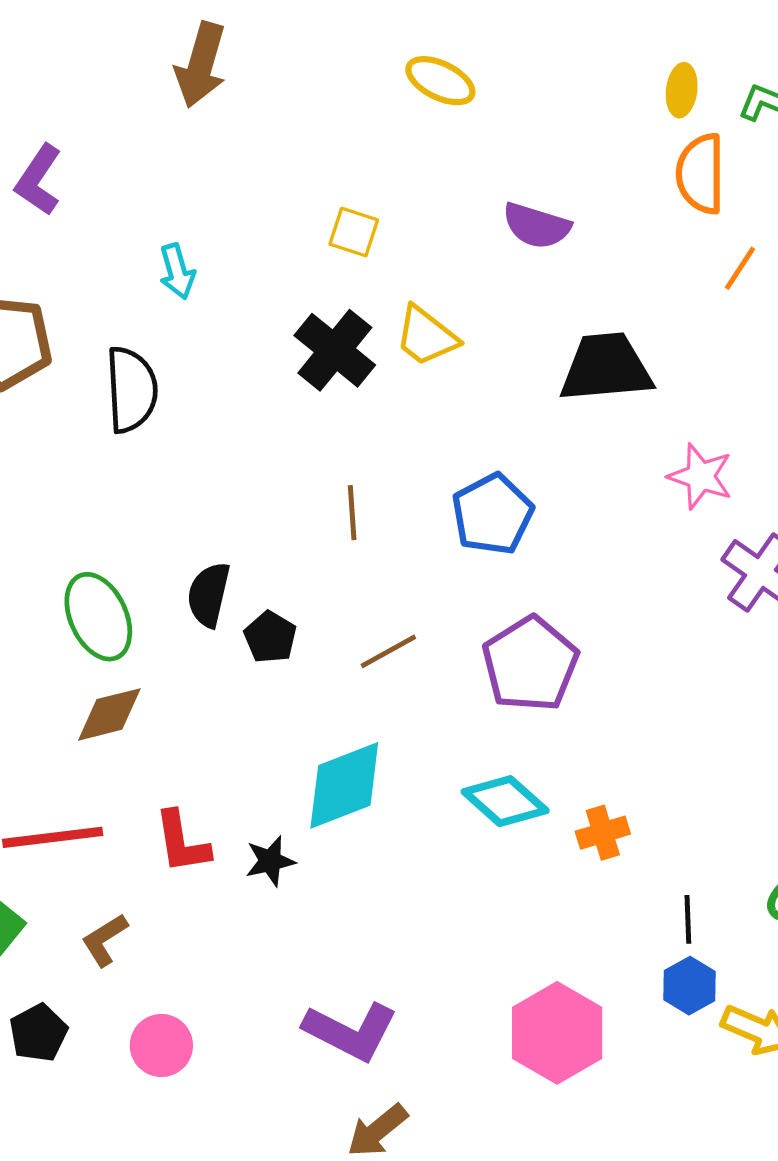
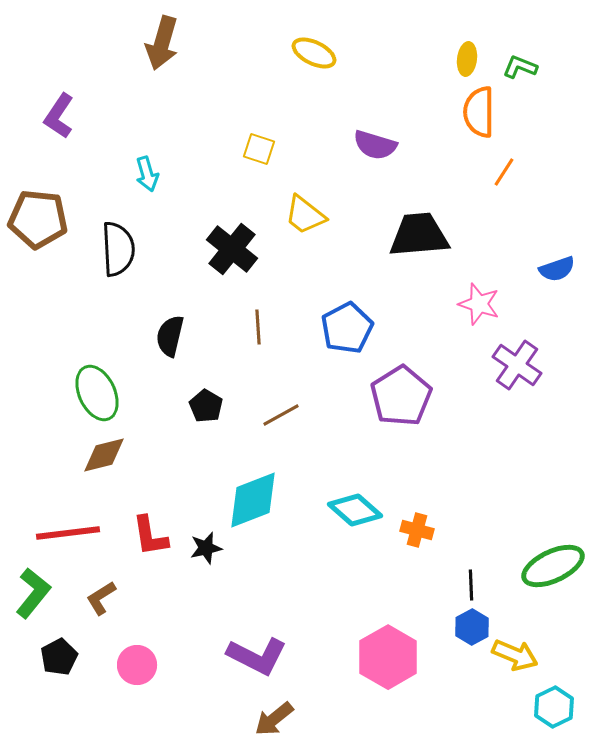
black cross: (335, 350) -> (232, 249), moved
black semicircle: (209, 595) -> (170, 336), moved
purple pentagon: (530, 664) -> (401, 396), moved
orange cross: (603, 833) -> (417, 530), turned 32

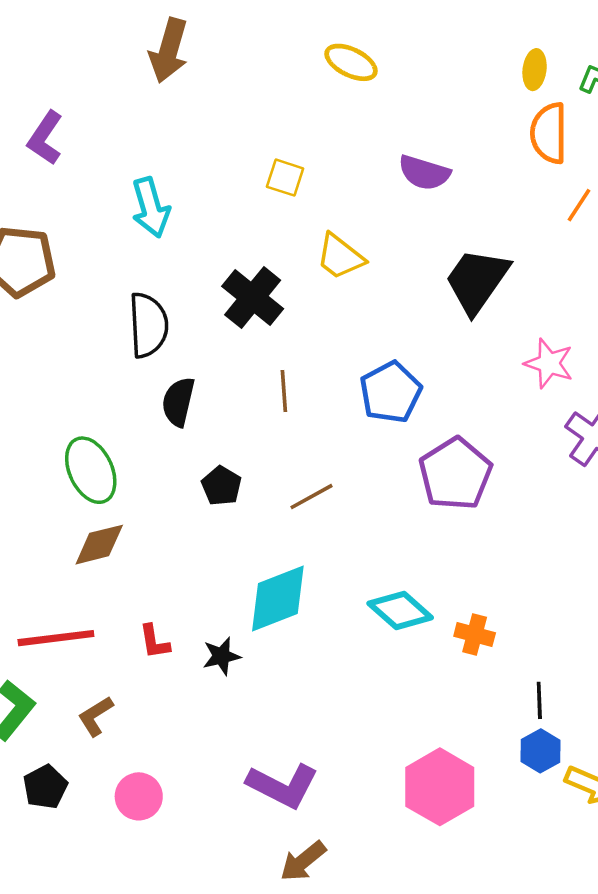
cyan arrow: (147, 174) -> (151, 208), size x1.4
black trapezoid: (419, 235) -> (477, 281), turned -50
black semicircle: (118, 249) -> (148, 325), moved
red L-shape: (150, 536) -> (154, 642), size x0.7

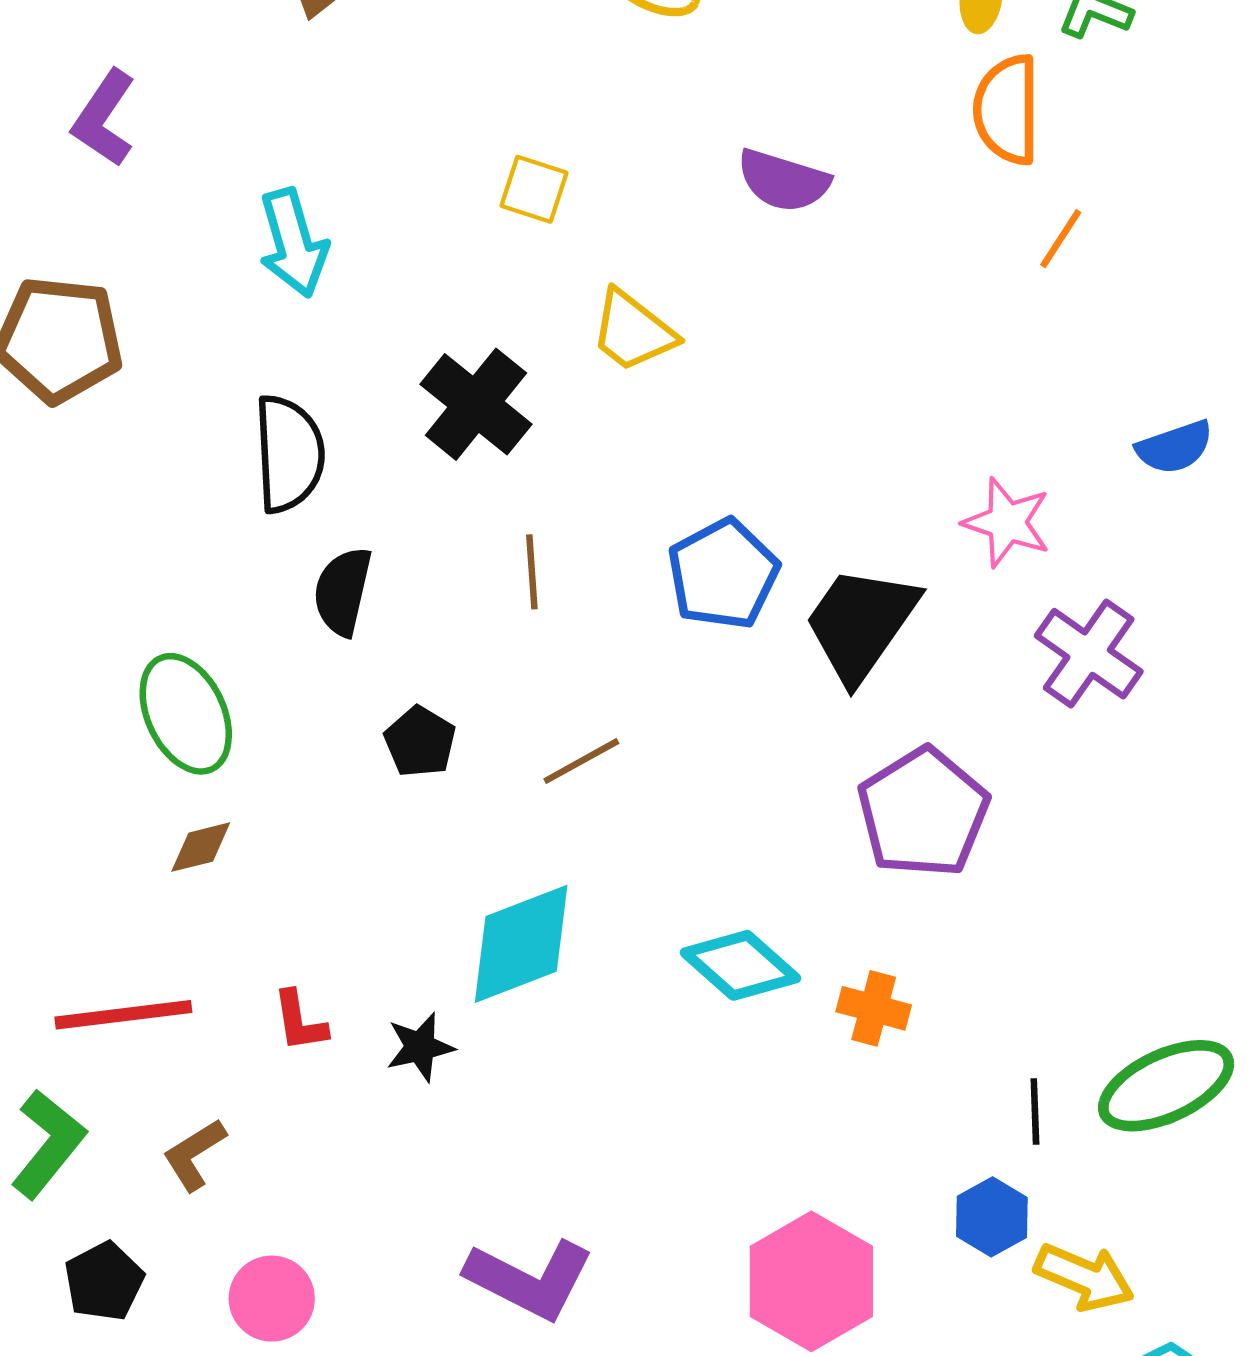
black trapezoid: (477, 281) -> (861, 624), moved
purple pentagon: (455, 474) -> (923, 813), moved
brown diamond: (99, 545) -> (201, 847), size x0.7
black line: (539, 700) -> (1035, 1112), moved

